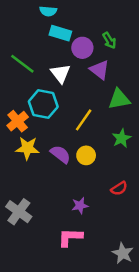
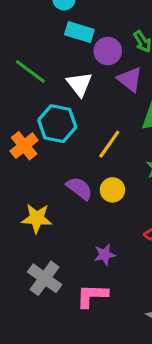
yellow star: (27, 148) -> (37, 218), moved
gray cross: (19, 212) -> (45, 278), moved

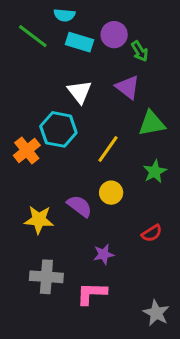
purple circle: (108, 51) -> (114, 35), moved
green line: (30, 72) -> (33, 36), moved
purple semicircle: (79, 188) -> (79, 206), moved
gray cross: (45, 278) -> (46, 277), turned -32

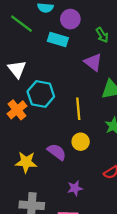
purple circle: (114, 35) -> (70, 19), moved
cyan rectangle: (79, 42) -> (58, 40), moved
white triangle: (79, 92) -> (17, 69), moved
yellow line: (108, 149) -> (78, 109), turned -40

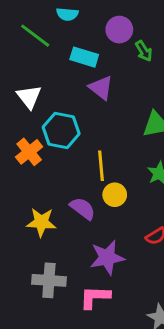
purple circle: (70, 19) -> (119, 30), moved
purple triangle: (93, 62) -> (101, 88), moved
yellow line: (78, 109) -> (101, 166), moved
purple star: (75, 188) -> (107, 257), size x1.6

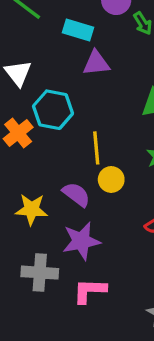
purple triangle: (101, 88) -> (96, 63), turned -44
purple star: (107, 257) -> (81, 241), moved

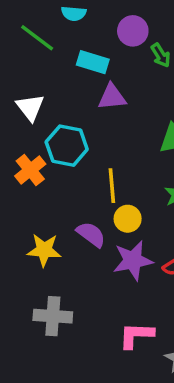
purple star: (81, 241) -> (133, 260), moved
pink L-shape: (90, 291) -> (136, 335), moved

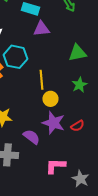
purple semicircle: (91, 234) -> (31, 137), moved
purple star: (133, 260) -> (53, 123), turned 30

